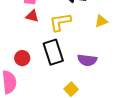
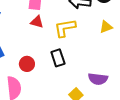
black rectangle: (53, 52) -> (58, 58), size x0.7
purple semicircle: (87, 60) -> (98, 79), moved

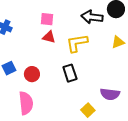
red circle: (27, 64) -> (32, 74), moved

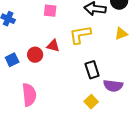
red triangle: (49, 37) -> (53, 46), moved
black rectangle: (70, 73) -> (92, 70), moved
red circle: (32, 74) -> (35, 55), moved

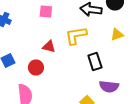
red circle: (35, 55) -> (36, 68), moved
black rectangle: (92, 70) -> (95, 62), moved

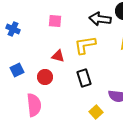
black rectangle: (95, 62) -> (84, 78), moved

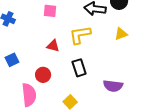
red circle: (45, 77) -> (43, 75), moved
yellow square: (96, 112) -> (70, 102), moved

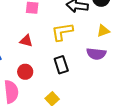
red triangle: (53, 46) -> (26, 41), moved
purple semicircle: (113, 86) -> (96, 54), moved

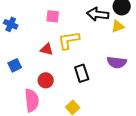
yellow triangle: (103, 31) -> (118, 26), moved
yellow L-shape: (62, 32) -> (69, 40), moved

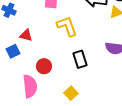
yellow L-shape: (69, 40) -> (67, 26), turned 80
red triangle: (47, 49) -> (26, 35), moved

